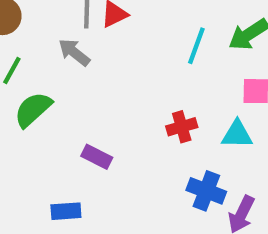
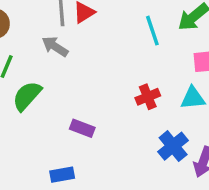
cyan line: (196, 46) -> (152, 31), turned -32
blue cross: (206, 191) -> (173, 146), turned 36

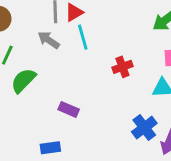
cyan line: (152, 31) -> (83, 37), moved
red cross: (148, 97) -> (122, 67), moved

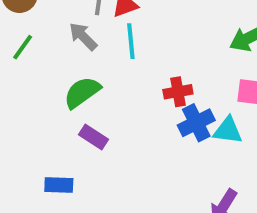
green semicircle: (23, 80) -> (82, 92), moved
blue cross: (144, 128) -> (196, 123), moved

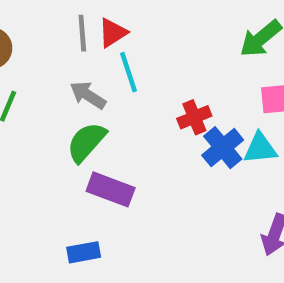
gray arrow: (83, 36) -> (88, 95), moved
purple rectangle: (94, 137) -> (111, 189), size x1.4

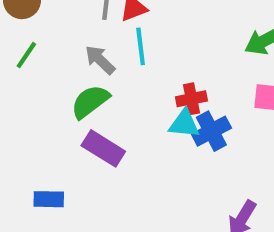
cyan triangle: (260, 148) -> (184, 124), moved
blue rectangle: (84, 252) -> (49, 199), moved

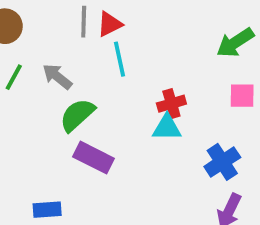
gray arrow: (100, 60) -> (57, 77), moved
blue cross: (211, 131) -> (222, 162), moved

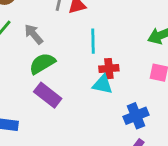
cyan line: (119, 59) -> (93, 41), moved

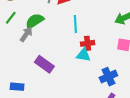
gray arrow: (34, 34) -> (26, 34), moved, turned 77
green semicircle: (42, 63) -> (35, 21), moved

